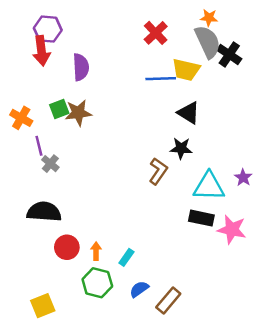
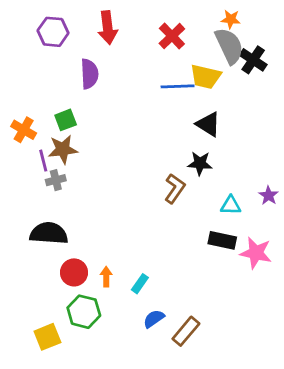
red arrow: (41, 51) -> (108, 28), moved
brown star: (78, 113) -> (63, 149), moved
gray cross: (50, 164) -> (56, 180), turned 36
cyan triangle: (209, 186) -> (231, 205), size x0.6
green hexagon: (97, 283) -> (84, 312), moved

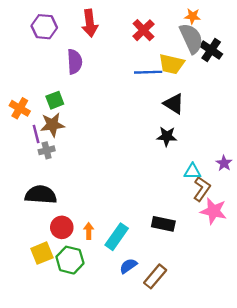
brown L-shape: (175, 189) -> (202, 189), moved
black rectangle: (222, 240) -> (163, 224), moved
cyan rectangle: (140, 284) -> (117, 237), size x1.6
yellow square: (47, 337) -> (42, 253), moved

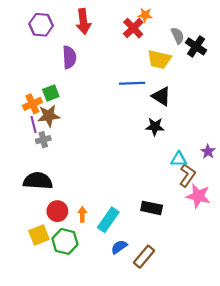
orange star: (192, 16) -> (145, 15), moved
gray semicircle: (191, 38) -> (178, 36), size x0.6
blue line: (148, 72) -> (132, 83), moved
orange cross: (20, 108) -> (32, 104), moved, turned 36

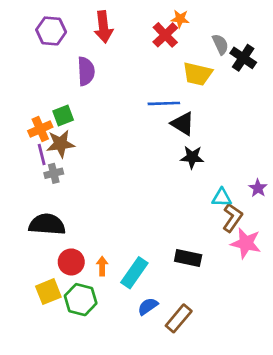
black triangle: (161, 96) -> (183, 124), moved

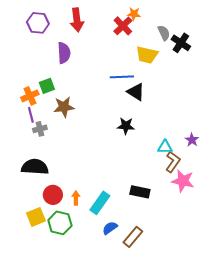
brown star: (60, 144) -> (64, 107), moved
black star: (192, 157) -> (126, 126), moved

